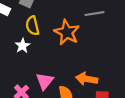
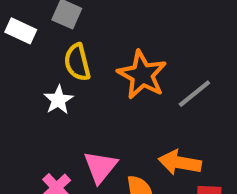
gray line: (94, 14) -> (194, 94), moved, turned -30

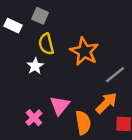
gray line: (194, 94) -> (115, 75), moved
orange arrow: (180, 163) -> (106, 103), turned 125

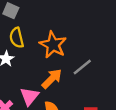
orange arrow: (106, 103) -> (52, 79), moved

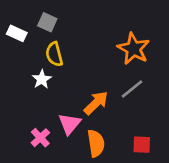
orange star: (53, 45) -> (133, 49), moved

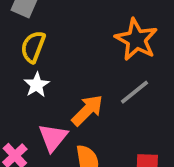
yellow semicircle: (54, 54) -> (33, 47), turned 35
white star: (42, 79) -> (37, 85), moved

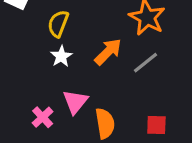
orange arrow: (87, 110) -> (108, 52), moved

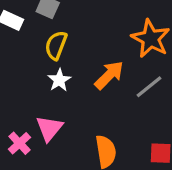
pink triangle: (75, 102) -> (49, 128), moved
pink cross: (43, 117) -> (19, 143), moved

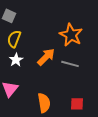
gray line: (149, 87) -> (70, 64), turned 54

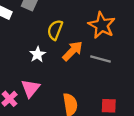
yellow semicircle: (14, 39) -> (55, 30), moved

